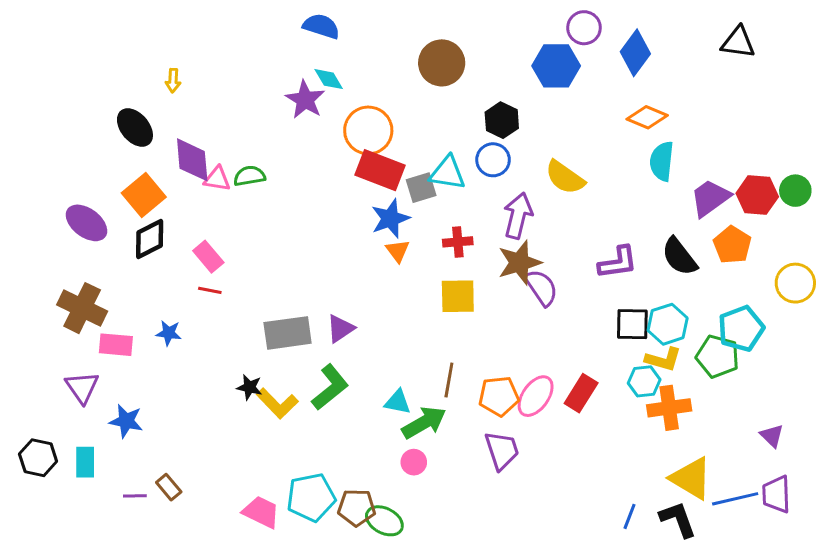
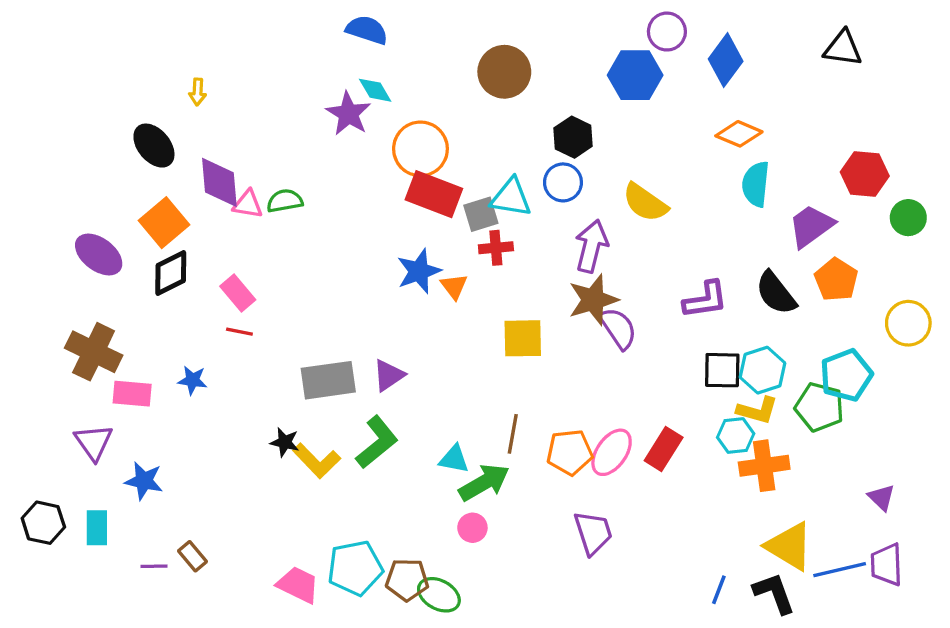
red hexagon: (757, 195) -> (865, 174), moved
blue star: (390, 218) -> (419, 271), moved
red cross: (458, 242) -> (496, 248), moved
purple trapezoid: (502, 450) -> (593, 533), moved

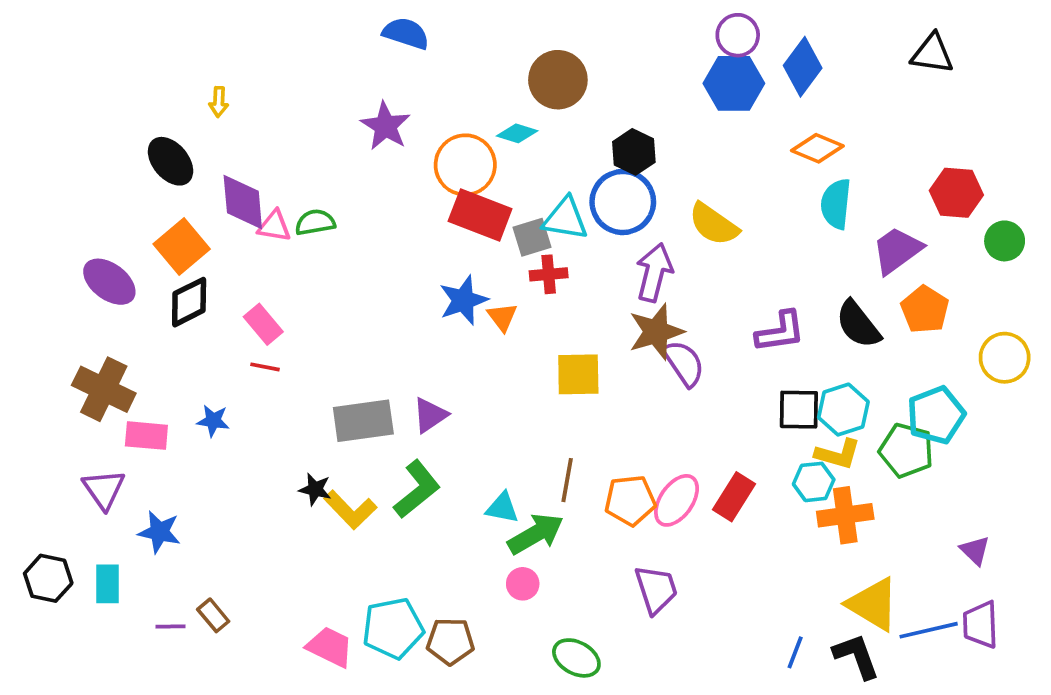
blue hexagon: (635, 75) -> (734, 83), moved
cyan diamond: (375, 90) -> (517, 133), moved, turned -42
blue circle: (563, 182) -> (623, 202), size x1.5
green ellipse: (439, 595) -> (576, 658), moved

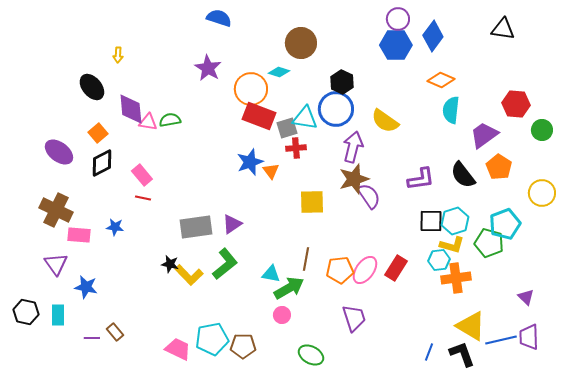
orange square: (182, 246) -> (98, 133), size x0.7

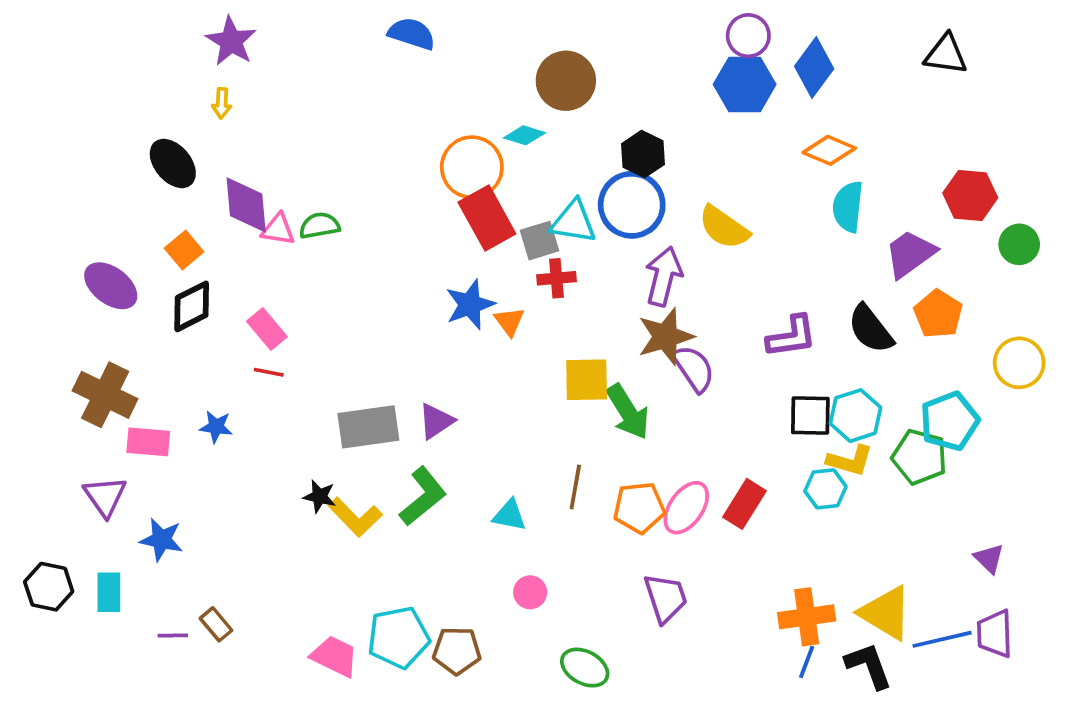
purple star: (208, 68) -> (231, 41), moved
red rectangle: (259, 116) -> (487, 218), turned 40
orange cross: (456, 278) -> (807, 617), moved
green arrow: (289, 288) -> (628, 412), moved, turned 88

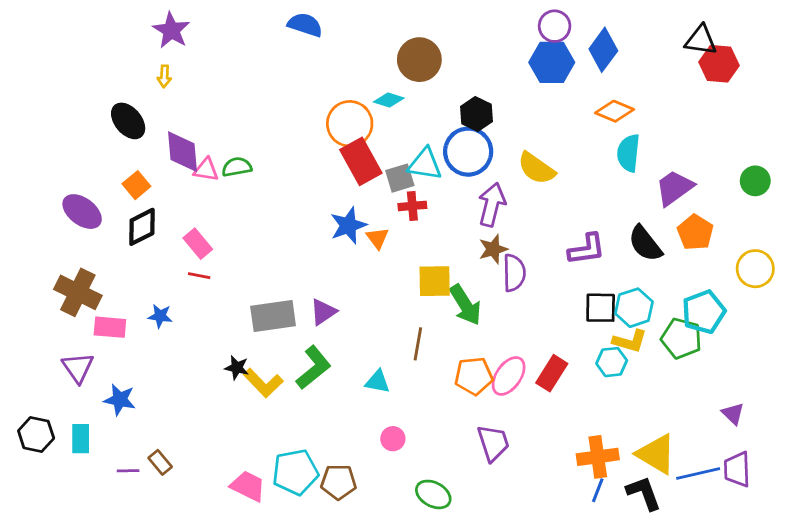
red hexagon: (970, 195) -> (719, 64), moved
brown star: (666, 337) -> (493, 249), size x0.7
purple semicircle: (694, 368) -> (514, 273), turned 33
brown line: (575, 487) -> (418, 344), moved

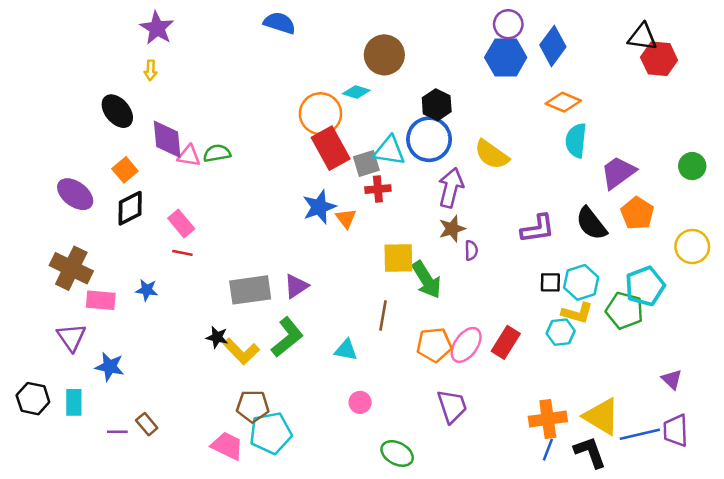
purple semicircle: (514, 273) -> (471, 250), size x0.6
black square: (601, 308) -> (550, 282), size x0.7
brown pentagon: (339, 482) -> (253, 406), moved

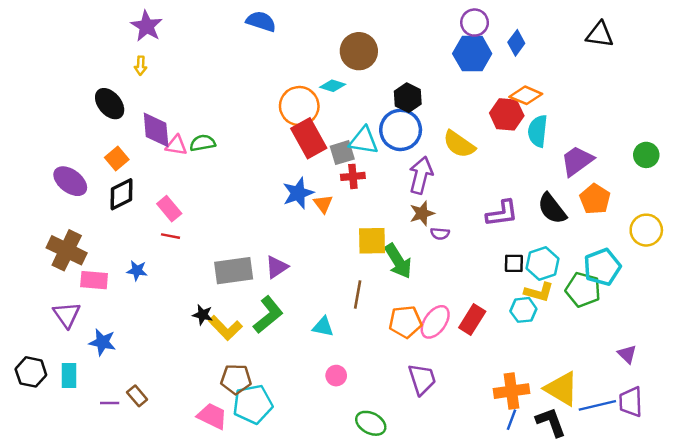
blue diamond: (553, 46) -> (516, 43), size x0.7
red hexagon: (659, 59) -> (507, 114), moved
purple semicircle: (471, 250) -> (440, 234), turned 96

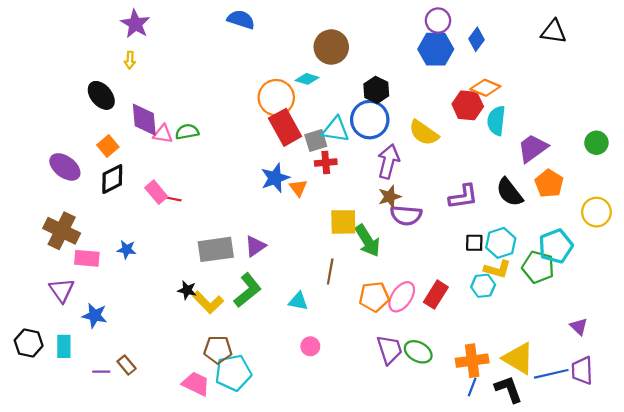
purple semicircle: (440, 234) -> (406, 215), size x1.8
red line: (170, 236) -> (173, 199), moved
green ellipse: (371, 423) -> (418, 352), moved

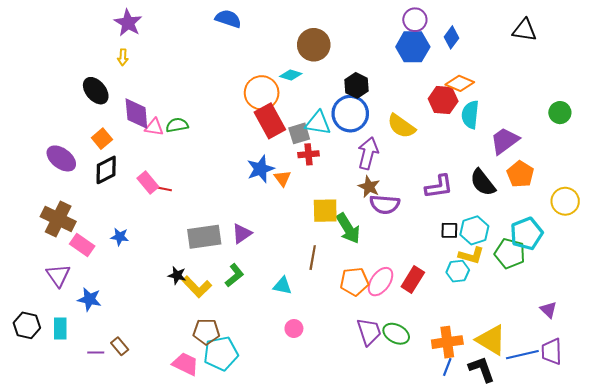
green circle: (596, 143) -> (560, 113), moved
brown star: (390, 197) -> (369, 187), turned -30
pink rectangle: (87, 258) -> (82, 245), turned 30
green L-shape: (248, 290) -> (234, 275), size x0.7

